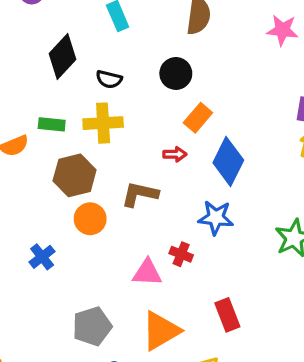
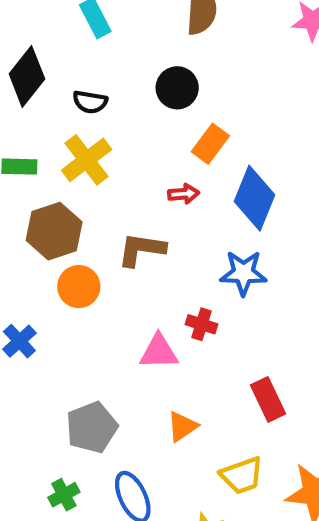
yellow cross: (103, 123) -> (87, 160), turned -30
orange triangle: (161, 331) -> (182, 427), size x0.6

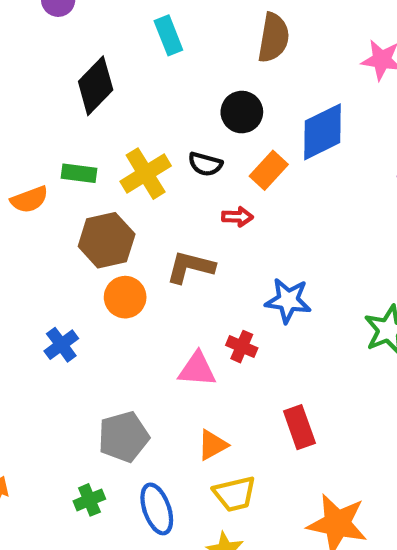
black semicircle: (90, 102) -> (205, 164), moved
blue diamond: (254, 198) -> (322, 132), moved, turned 36
yellow trapezoid: (242, 475) -> (235, 494), moved

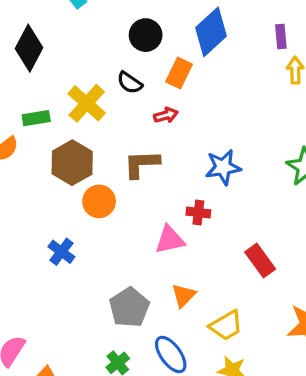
black semicircle: (205, 164) -> (130, 83), turned 36
orange triangle: (213, 445) -> (184, 295), moved

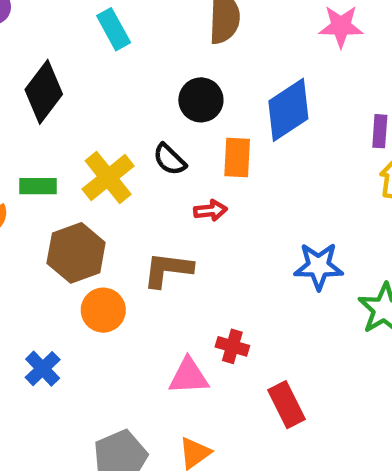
orange rectangle: (179, 73) -> (237, 157), turned -32
blue star: (223, 167) -> (319, 266), moved
red rectangle: (260, 260) -> (287, 405), moved

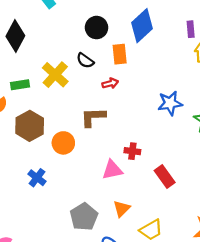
brown hexagon: (76, 253) -> (30, 126), moved

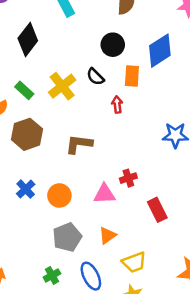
red arrow: (110, 83) -> (117, 105), turned -91
green rectangle: (20, 85) -> (24, 90), turned 42
brown L-shape: (93, 117) -> (79, 144), moved
orange circle: (63, 143) -> (59, 195), moved
red cross: (132, 151) -> (128, 178), turned -35

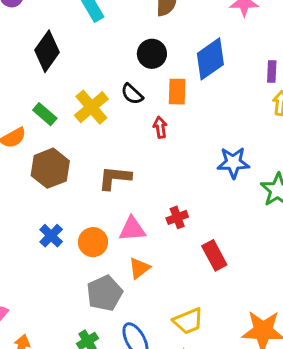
pink triangle: (104, 194) -> (132, 229), moved
orange triangle: (107, 235) -> (139, 268), moved

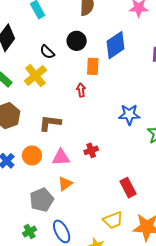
black semicircle: (132, 94) -> (47, 52), moved
orange circle: (93, 242) -> (32, 155), moved
red rectangle: (214, 255) -> (128, 188), moved
yellow trapezoid: (188, 321) -> (113, 220), moved

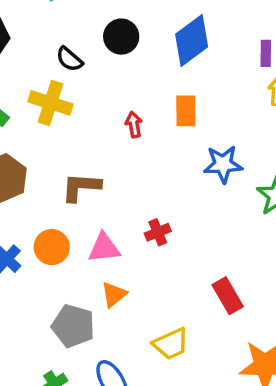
orange rectangle: (93, 66) -> (186, 111), moved
yellow cross: (35, 76) -> (50, 103), turned -30
gray pentagon: (42, 200) -> (73, 326), turned -30
yellow trapezoid: (113, 220) -> (171, 344), moved

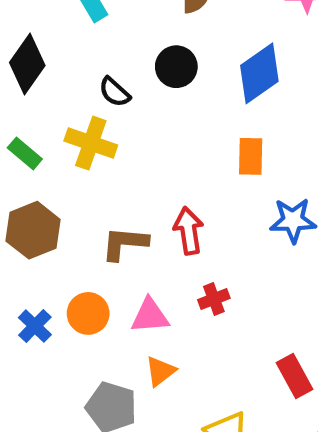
red arrow: (134, 125) -> (189, 231), moved, size x1.5

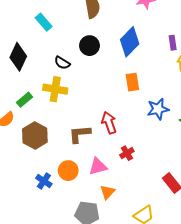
green rectangle: (25, 153) -> (25, 100), turned -70

